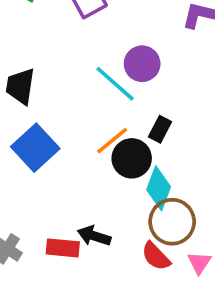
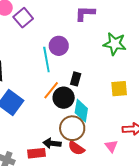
cyan line: (115, 84) -> (46, 60), turned 50
brown circle: (172, 222) -> (72, 128), moved
red semicircle: (156, 256) -> (76, 148), moved

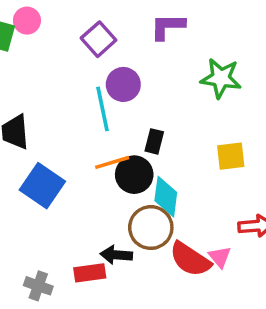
purple square: (23, 18) -> (99, 39), moved
orange line: (51, 90) -> (112, 162), turned 36
red semicircle: (76, 148) -> (190, 259), moved, size x1.4

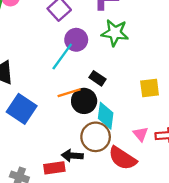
green star: (221, 78) -> (115, 33), moved
cyan line: (103, 109) -> (62, 56), turned 48
black rectangle: (154, 141) -> (98, 78), turned -70
pink triangle: (220, 257) -> (141, 134), moved

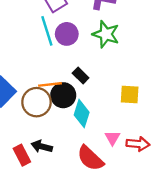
cyan line: (62, 56) -> (47, 31), moved, turned -64
brown circle: (96, 137) -> (36, 102), moved
red rectangle: (54, 168) -> (22, 155), turned 60

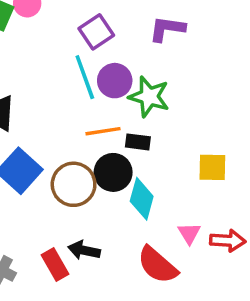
green star: (106, 34) -> (149, 97), moved
black rectangle: (81, 76) -> (138, 142), turned -35
orange line: (50, 84) -> (103, 131), moved

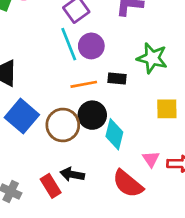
green star: (149, 97) -> (152, 58), moved
black rectangle: (138, 142) -> (117, 78), moved

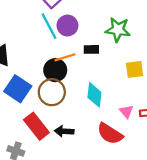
black circle: (92, 115) -> (55, 70), moved
red rectangle: (51, 186) -> (36, 126), moved, size x1.4

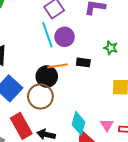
green star: (118, 30) -> (111, 48), size x0.6
cyan diamond: (94, 95) -> (78, 123), moved

